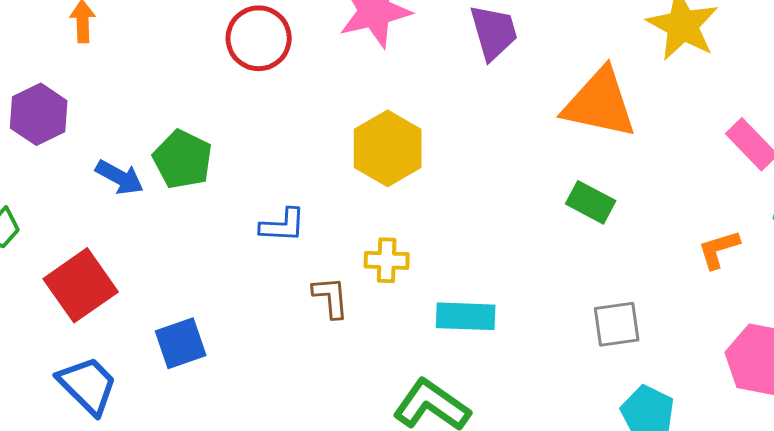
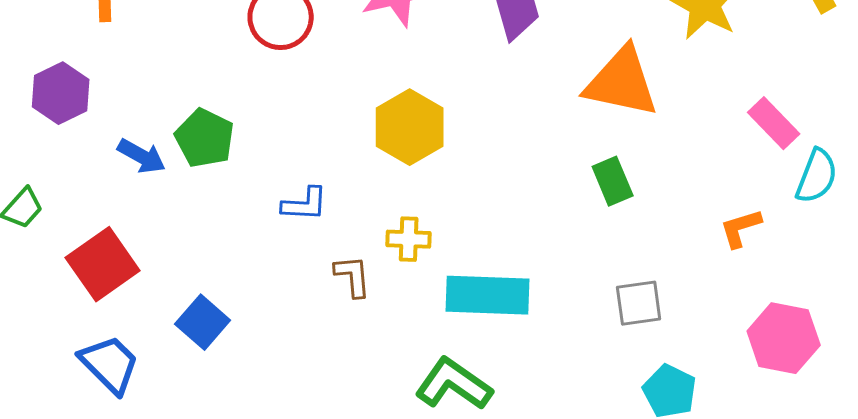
green rectangle: (591, 202) -> (613, 181), turned 39
cyan rectangle: (466, 316) -> (488, 295), size x1.4
blue square: (181, 343) -> (203, 322), turned -30

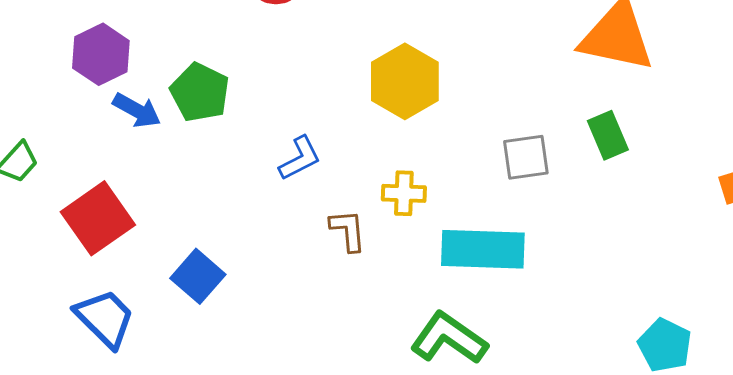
purple hexagon: (61, 93) -> (101, 54), moved
blue L-shape: (305, 204) -> (300, 158), turned -30
gray square: (639, 303) -> (526, 157), moved

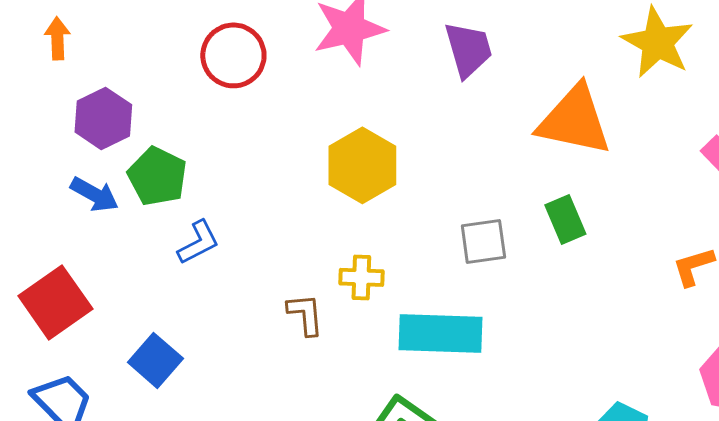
purple hexagon: (101, 54) -> (103, 118), moved
blue L-shape: (300, 158) -> (198, 242), moved

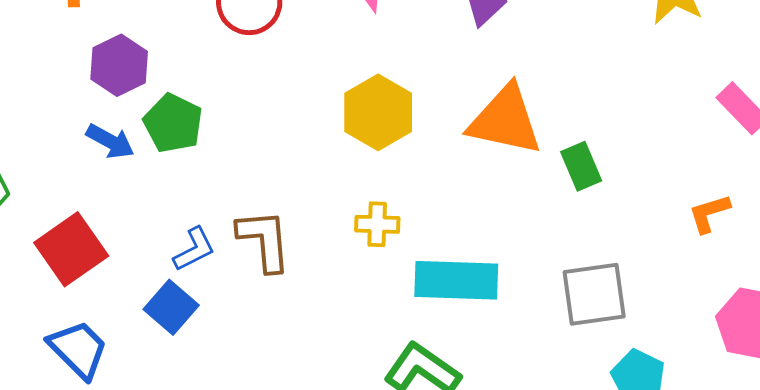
orange triangle: (574, 120) -> (505, 120), moved
gray square: (483, 241) -> (594, 294), moved, size x1.4
blue L-shape: (198, 242) -> (194, 249), moved
brown L-shape: (305, 314) -> (264, 240), moved, size x1.5

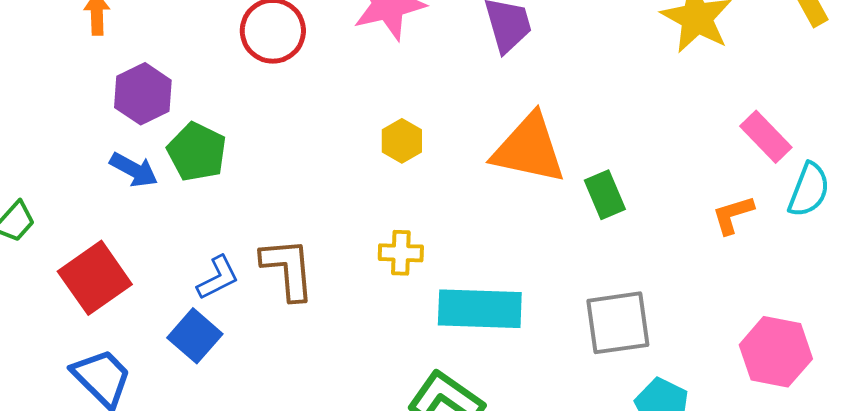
yellow hexagon: (378, 112) -> (402, 141), size x0.6
orange L-shape: (709, 213) -> (733, 215), moved

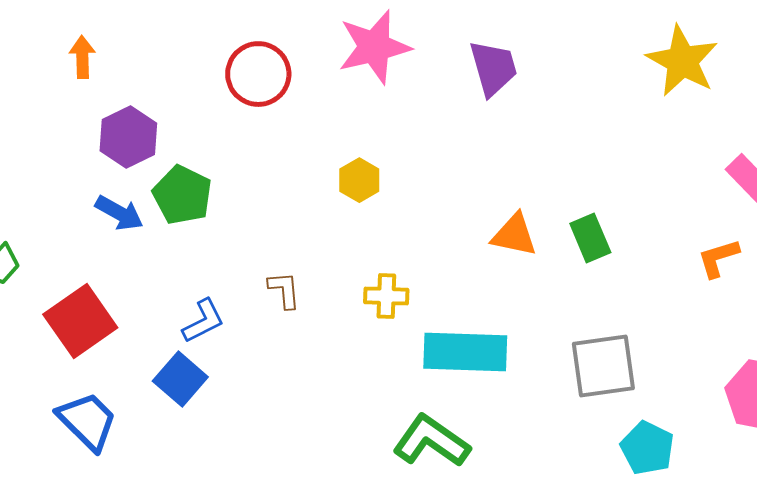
yellow hexagon: (402, 141) -> (359, 180), moved
orange triangle: (529, 149) -> (514, 235), moved, size x0.6
brown L-shape: (288, 269) -> (284, 290), moved, size x0.6

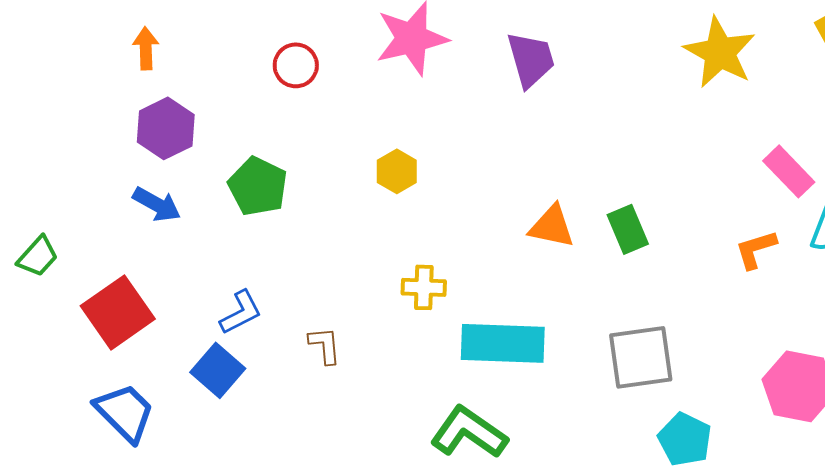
orange arrow: (82, 57) -> (146, 48), moved
red circle: (258, 74) -> (296, 65), size x0.7
green pentagon: (182, 195) -> (258, 186), moved
brown L-shape: (284, 290) -> (325, 345), moved

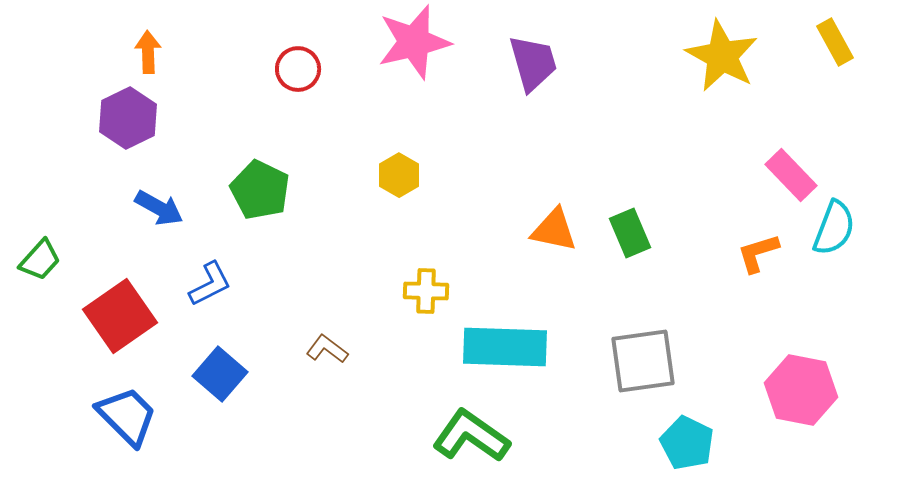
purple hexagon: (166, 128) -> (128, 118), moved
blue L-shape: (241, 312) -> (210, 284), moved
brown L-shape: (325, 345) -> (327, 349), turned -48

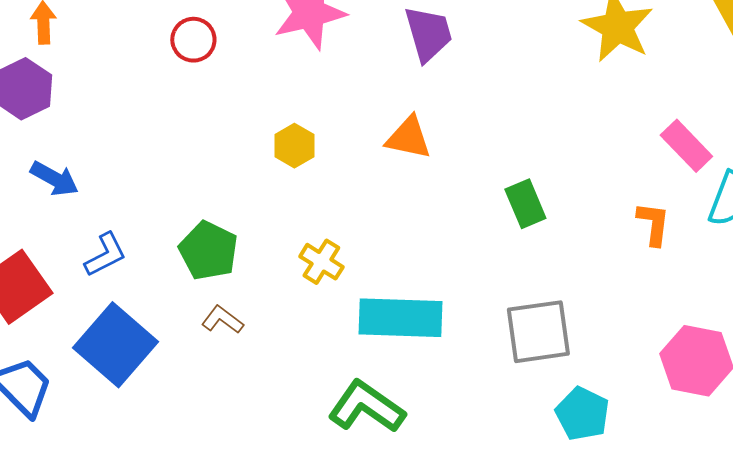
green pentagon: (260, 190) -> (208, 251), moved
orange triangle: (554, 230) -> (408, 138), moved
orange L-shape: (758, 253) -> (653, 224), turned 114
yellow cross: (426, 291) -> (321, 262), turned 30
blue square: (220, 374) -> (115, 345), size x1.5

